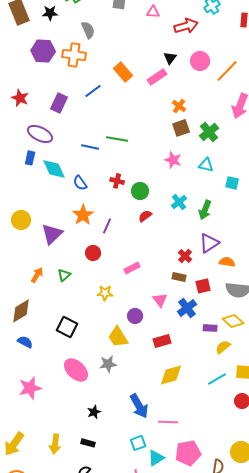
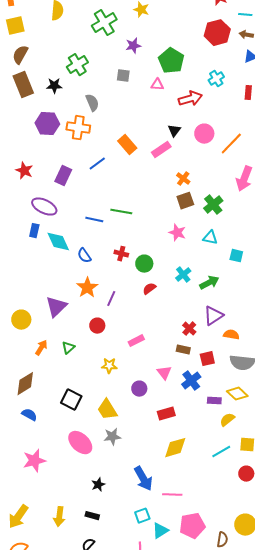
green arrow: (205, 210) -> (209, 283), turned -138
yellow circle: (21, 220) -> (21, 320), moved
yellow trapezoid: (118, 337) -> (107, 410), moved

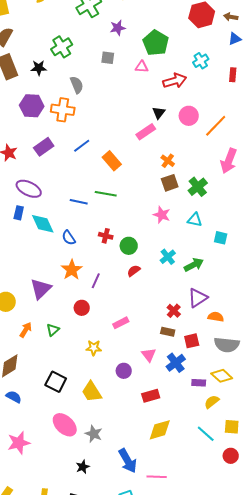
orange rectangle: (127, 145) -> (112, 161), moved
purple rectangle: (63, 176) -> (44, 147), moved, turned 30
gray star: (112, 437) -> (94, 434), moved, turned 30
cyan line: (221, 452) -> (206, 434), turned 72

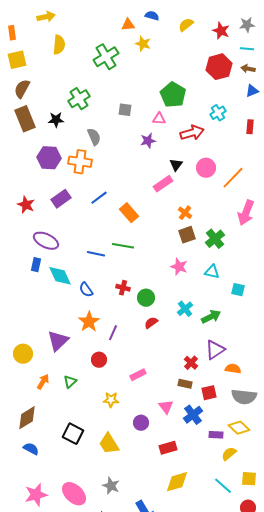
purple star: (118, 28) -> (148, 141), moved
pink ellipse: (65, 425) -> (74, 494), moved

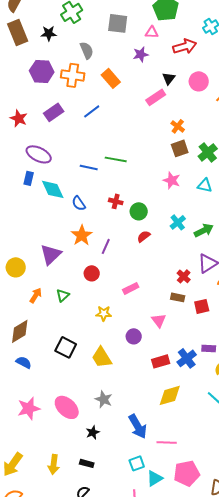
gray square: (125, 110) -> (118, 23), size x1.5
orange rectangle: (129, 213) -> (111, 78), moved
blue cross: (193, 415) -> (187, 358), moved

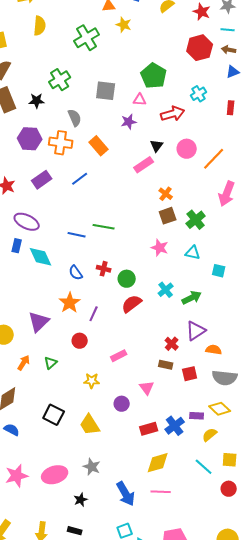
blue semicircle: (79, 203) -> (76, 273), moved
red semicircle: (144, 236) -> (132, 304), size x1.5
pink ellipse: (67, 407) -> (55, 475), turned -60
pink line: (167, 442) -> (161, 492), moved

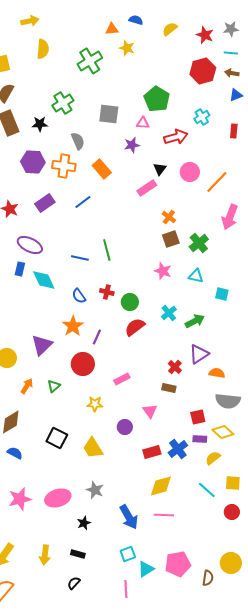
green line: (104, 227) -> (107, 250), turned 65
red circle: (80, 341) -> (83, 364), size x1.5
red square: (190, 374) -> (198, 417), moved

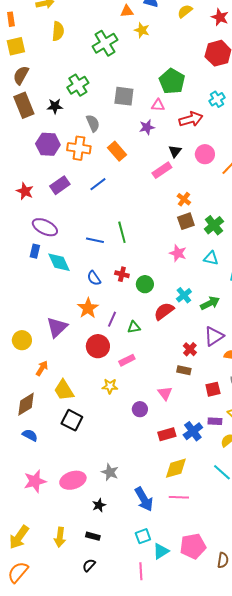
red semicircle: (135, 327) -> (164, 311), moved
pink rectangle: (122, 379) -> (127, 360), moved
green triangle: (54, 386) -> (134, 327), moved, turned 32
red square: (198, 417) -> (213, 389), moved
yellow trapezoid: (93, 448) -> (64, 390), moved

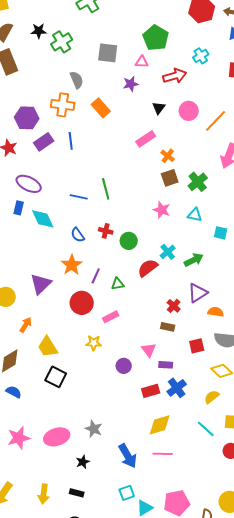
black star: (55, 106) -> (39, 31), moved
purple hexagon: (48, 144) -> (27, 118), moved
pink rectangle: (162, 170) -> (146, 139), moved
blue line: (98, 184) -> (71, 141), moved, turned -60
purple rectangle: (215, 421) -> (166, 365), moved

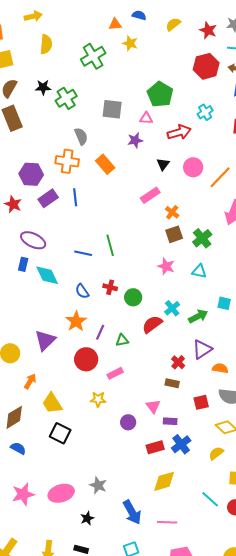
cyan square: (221, 233) -> (224, 303), moved
cyan line: (206, 429) -> (210, 499), moved
pink line: (163, 454) -> (167, 522), moved

